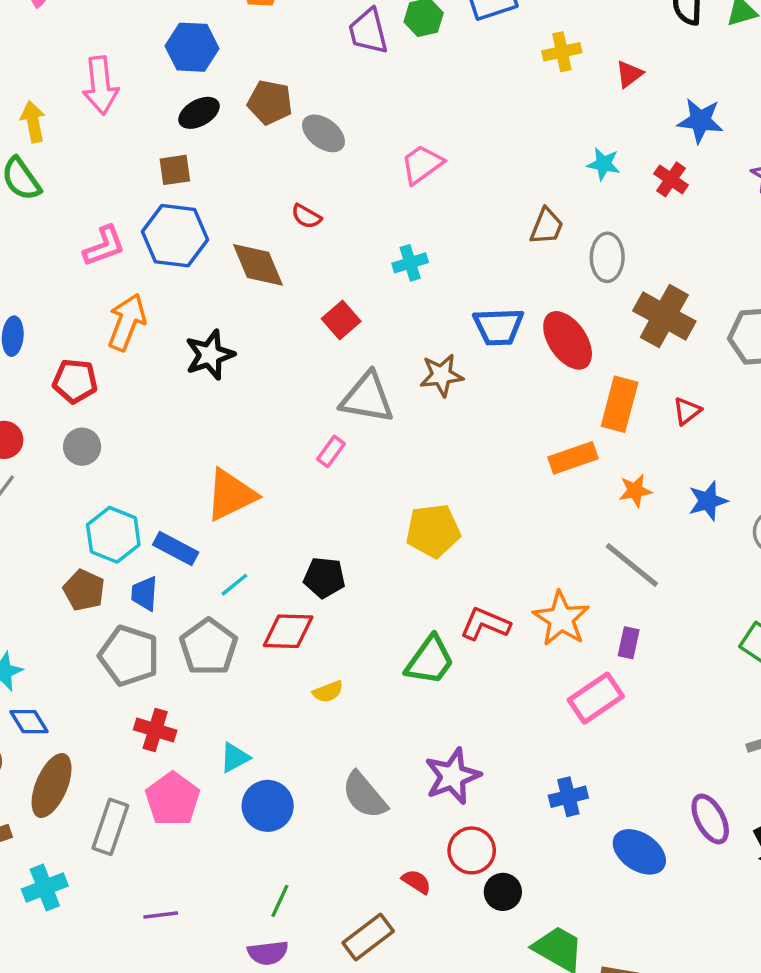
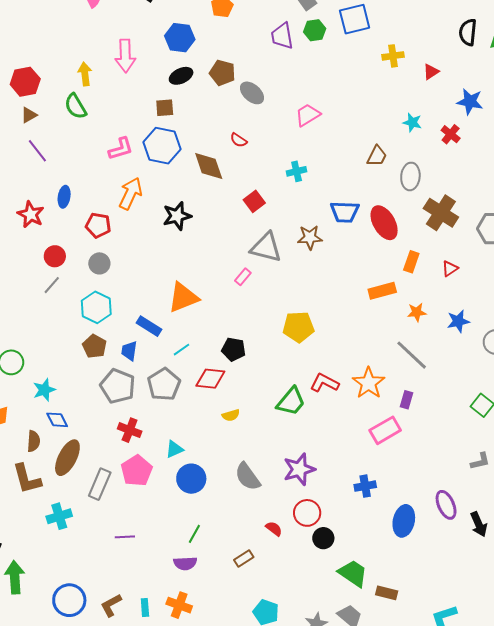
orange rectangle: (620, 404) -> (411, 262), size x0.7
cyan hexagon: (113, 535) -> (96, 307), moved
blue ellipse: (639, 852) -> (404, 521), turned 64
brown rectangle: (368, 937) -> (244, 559), size x0.7

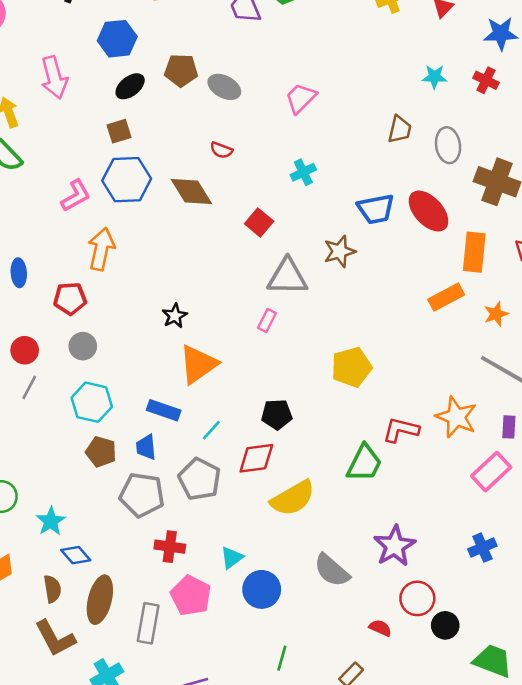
black star: (177, 216) -> (175, 316), moved, size x0.7
orange rectangle: (411, 262) -> (474, 252), size x1.4
yellow semicircle: (231, 415) -> (293, 498), size x2.0

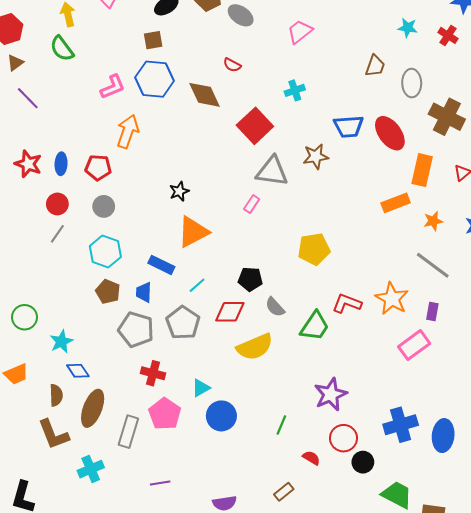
red square: (259, 222) -> (255, 126), size x1.6
blue ellipse: (19, 273) -> (61, 164), moved
blue cross: (482, 548) -> (401, 425), moved, size x1.5
gray semicircle: (332, 570) -> (275, 307), moved, size x0.7
green line: (282, 658) -> (281, 425), moved

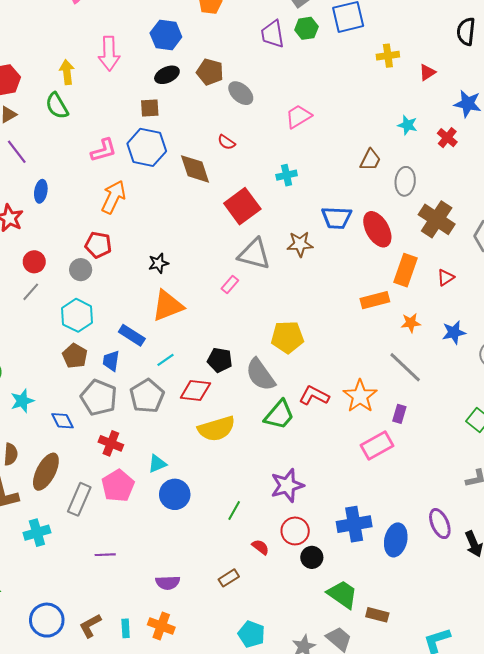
blue ellipse: (61, 164) -> (41, 191), moved
red pentagon: (98, 168) -> (98, 245), moved
gray semicircle: (275, 307) -> (260, 375), moved, size x1.6
blue diamond: (78, 371) -> (62, 421), moved

